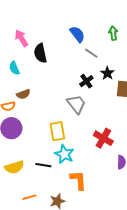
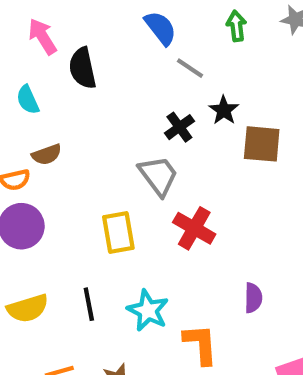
red cross: (103, 138) -> (194, 228), moved
cyan star: (64, 154) -> (148, 310), moved
black line: (43, 165) -> (89, 304), turned 70
orange L-shape: (78, 180) -> (201, 344), moved

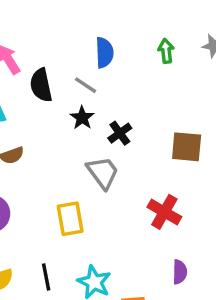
blue semicircle: (161, 28) -> (104, 53), turned 36
gray line: (190, 68) -> (86, 85), moved
black star: (224, 110) -> (82, 118), moved
red cross: (194, 228) -> (164, 212), moved

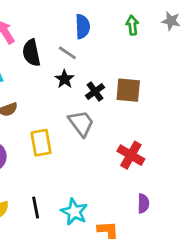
brown square: (187, 147) -> (128, 90), moved
yellow rectangle: (70, 219) -> (41, 143), moved

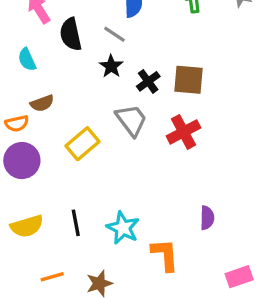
yellow rectangle: (41, 143) -> (82, 144), turned 60
red cross: (131, 155) -> (184, 132), moved, turned 32

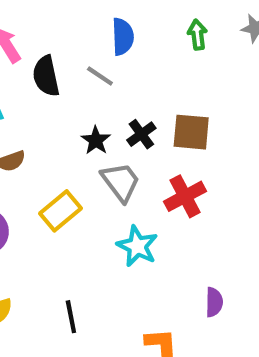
black star: (111, 66) -> (96, 140), moved
black line: (76, 223) -> (71, 317), moved
cyan star: (123, 228) -> (137, 246), moved

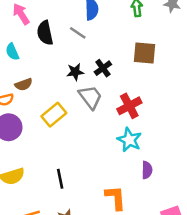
brown square: (191, 132) -> (144, 53), moved
black star: (96, 140) -> (75, 72), turned 30
cyan star: (137, 246) -> (129, 140), moved

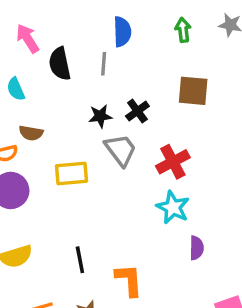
gray line: (78, 33) -> (104, 64), turned 60
brown semicircle: (24, 84) -> (31, 133), turned 30
yellow rectangle: (54, 115) -> (72, 174), turned 35
orange L-shape: (115, 198) -> (129, 280), moved

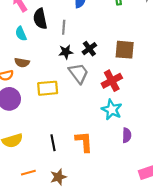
gray line: (104, 64) -> (64, 27), moved
cyan semicircle: (16, 89) -> (21, 34), moved
brown square: (193, 91) -> (125, 50), moved
orange L-shape: (129, 280) -> (84, 142), moved

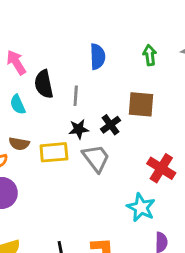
brown square: (125, 50) -> (141, 104), moved
red cross: (112, 81) -> (161, 168), moved, turned -30
yellow rectangle: (48, 88) -> (54, 152), moved

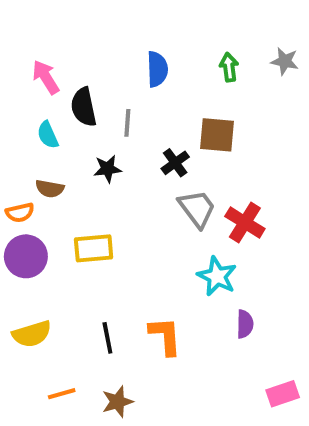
black star: (79, 129) -> (107, 169), moved
yellow rectangle: (54, 152) -> (94, 248), moved
gray trapezoid: (96, 158) -> (197, 209), moved

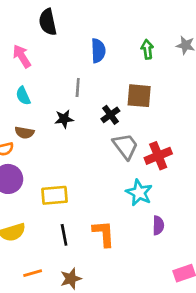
black semicircle: (84, 107) -> (48, 22), moved
red cross: (245, 222) -> (158, 156), turned 36
yellow rectangle: (94, 248) -> (55, 195), moved

